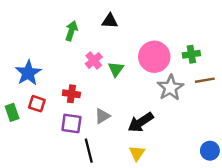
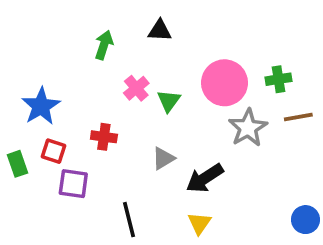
gray triangle: (102, 116) -> (163, 158), moved
purple square: (71, 123) -> (73, 184), moved

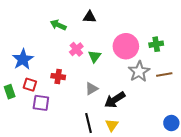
green arrow: (104, 45) -> (58, 25), turned -84
brown line: (298, 117) -> (164, 75), moved
black line: (129, 220) -> (88, 123), moved

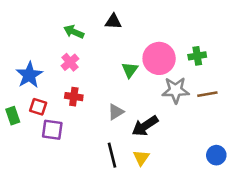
pink cross: (76, 49) -> (70, 62), moved
green triangle: (95, 56) -> (130, 70), moved
gray star: (139, 71) -> (176, 90), turned 30

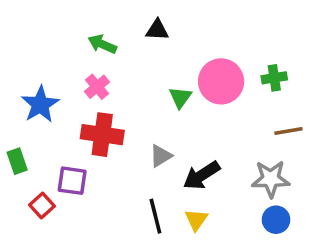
gray star: (176, 90) -> (271, 179), moved
red cross: (74, 97) -> (102, 135), size x1.6
red square: (38, 107) -> (42, 205), moved, turned 30
blue circle: (216, 155) -> (276, 220), moved

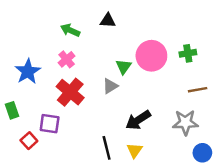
red cross: (102, 135) -> (70, 92), turned 32
gray triangle: (161, 156) -> (110, 86), moved
blue circle: (276, 220) -> (202, 153), moved

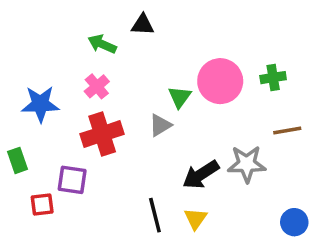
black triangle: (108, 21) -> (143, 25), moved
blue star: (28, 72) -> (40, 104), turned 30
red cross: (70, 92) -> (102, 134), turned 32
gray star: (185, 122) -> (247, 164), moved
red square: (29, 141) -> (42, 205), turned 35

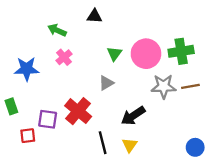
green arrow: (102, 44) -> (57, 30), moved
green cross: (273, 78) -> (181, 51), size x1.5
green triangle: (180, 97) -> (114, 54), moved
red cross: (102, 134) -> (78, 111), moved, turned -32
gray star: (247, 164) -> (164, 86), moved

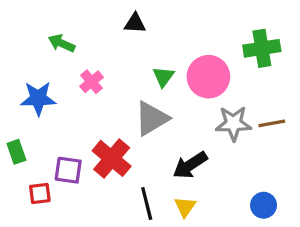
green arrow: (57, 30) -> (62, 43), moved
green cross: (181, 51) -> (262, 48), moved
gray triangle: (106, 83) -> (152, 118), size x1.6
blue circle: (195, 147) -> (264, 205), moved

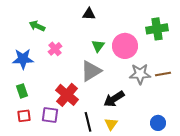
black triangle: (135, 23) -> (89, 14), moved
green rectangle: (16, 152) -> (22, 91), moved
purple square: (68, 170) -> (50, 115), moved

